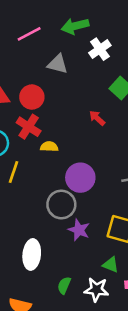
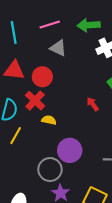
gray triangle: (58, 64) -> (58, 48), moved

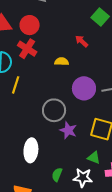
yellow semicircle: (49, 120) -> (62, 62), moved
purple circle: (70, 150) -> (84, 88), moved

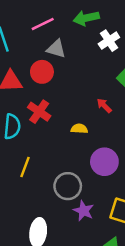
red circle: (30, 25) -> (42, 72), moved
yellow line: (16, 85) -> (25, 167), moved

